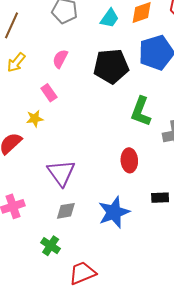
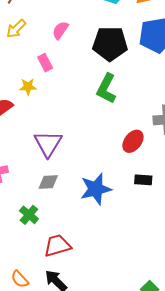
green L-shape: (141, 111) -> (106, 89), moved
red ellipse: (129, 160) -> (133, 141), moved, turned 35

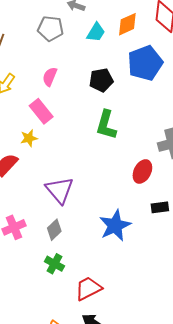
black pentagon: (110, 44) -> (101, 80), size x0.7
pink rectangle: (45, 63) -> (41, 111), size x1.4
gray diamond: (48, 182) -> (54, 230), moved, turned -30

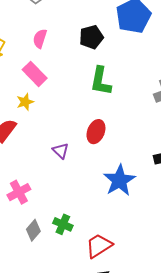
red ellipse: (142, 172) -> (96, 132), moved
purple triangle: (60, 190) -> (61, 151), size x0.6
gray diamond: (54, 230) -> (33, 230), moved

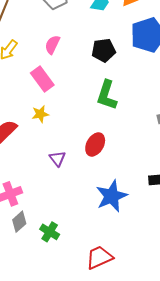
yellow star: (25, 102) -> (40, 114), moved
gray diamond: (33, 230) -> (19, 222), moved
red trapezoid: (99, 246) -> (99, 257), moved

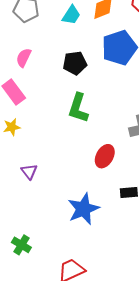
red ellipse: (95, 144) -> (105, 156), moved

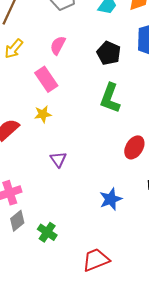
black pentagon: (75, 63) -> (109, 53), turned 30
blue star: (83, 209) -> (111, 199), size x0.7

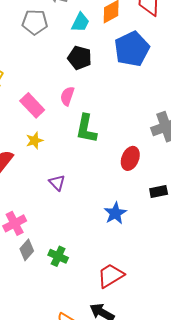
pink semicircle: (58, 45) -> (67, 96), moved
black pentagon: (109, 53) -> (80, 58), moved
green L-shape: (110, 98) -> (86, 129), moved

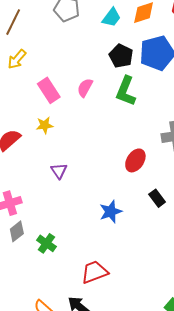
black pentagon: (80, 58) -> (121, 56), moved
green L-shape: (86, 129) -> (126, 91), moved
black rectangle: (159, 192) -> (157, 198), turned 54

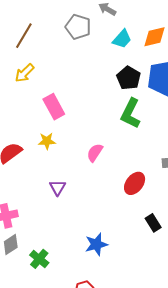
pink semicircle: (85, 88) -> (95, 153), moved
blue star: (111, 212) -> (96, 244), moved

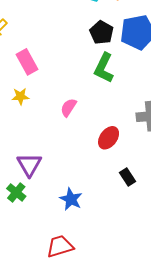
purple triangle: (58, 188) -> (29, 165), moved, size x1.5
blue star: (96, 244) -> (71, 199), turned -30
green cross: (39, 259) -> (16, 192), moved

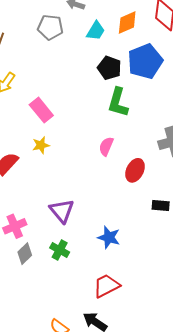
pink semicircle: (68, 107) -> (106, 146), moved
black rectangle: (128, 177) -> (161, 206), turned -42
green cross: (16, 192) -> (60, 250), moved

